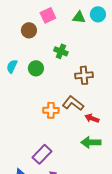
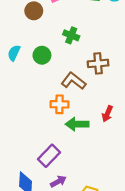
brown L-shape: (73, 103) -> (74, 81), moved
red arrow: (92, 118) -> (107, 114), turned -88
green arrow: (91, 142) -> (77, 124), moved

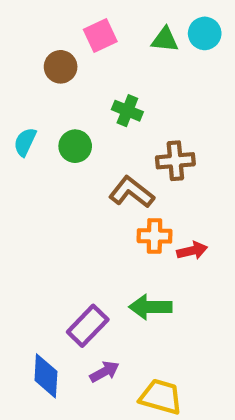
orange cross: (59, 104) -> (155, 236), moved
red arrow: (107, 114) -> (192, 251), turned -126
green arrow: (77, 124) -> (150, 307), moved

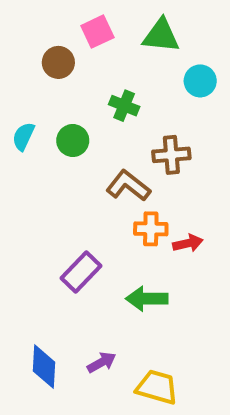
cyan circle: (205, 33) -> (200, 81), moved
green triangle: (165, 40) -> (161, 36), size x1.4
purple rectangle: (88, 326) -> (81, 272), moved

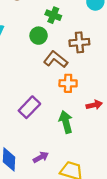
green circle: (73, 141) -> (39, 36), moved
red arrow: (188, 243) -> (94, 105), moved
green arrow: (147, 299) -> (66, 122), turned 75

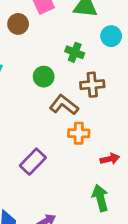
green cross: (53, 15) -> (75, 52), moved
green arrow: (66, 122) -> (100, 198), moved

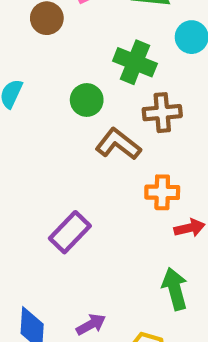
green cross: (75, 52) -> (135, 62), size x1.4
orange cross: (79, 133) -> (162, 192), moved

